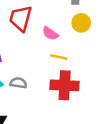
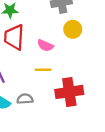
yellow line: (59, 57) -> (43, 70), moved

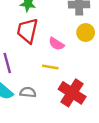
red cross: (69, 92) -> (72, 93), turned 32

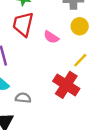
yellow line: (50, 67) -> (80, 60), moved, turned -56
gray semicircle: (28, 92) -> (23, 98), moved

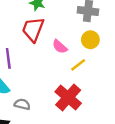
yellow line: (80, 60) -> (78, 65), moved

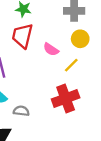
red cross: (68, 97) -> (66, 98), turned 36

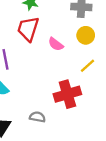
yellow line: (71, 65) -> (88, 66), moved
gray semicircle: (21, 111) -> (37, 117), moved

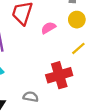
pink semicircle: (56, 44) -> (48, 28), turned 112

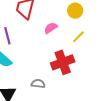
pink semicircle: (48, 28) -> (51, 28), moved

